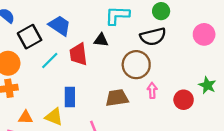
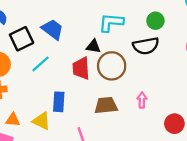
red trapezoid: (78, 54) -> (81, 68), moved
brown circle: (136, 65) -> (112, 66), moved
red circle: (184, 100) -> (174, 124), moved

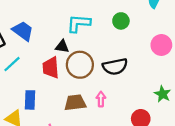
black semicircle: (146, 46) -> (115, 67), moved
pink arrow: (142, 100) -> (101, 99), moved

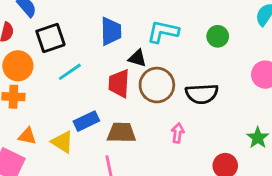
blue trapezoid: (23, 31) -> (111, 31), moved, turned 45
blue rectangle: (30, 100) -> (86, 121), turned 54
brown trapezoid: (75, 103) -> (121, 133), moved

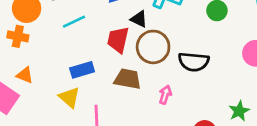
brown trapezoid: (121, 133) -> (128, 79), moved
yellow triangle: (62, 142) -> (69, 97), moved

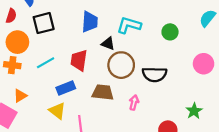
cyan line: (74, 22) -> (46, 63), moved
red trapezoid: (118, 40) -> (79, 60), moved
orange triangle: (25, 75) -> (20, 96), turned -48

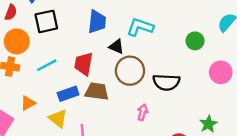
green circle: (170, 32) -> (195, 41), moved
brown trapezoid: (103, 92) -> (97, 91), moved
orange triangle: (20, 96) -> (28, 103), moved

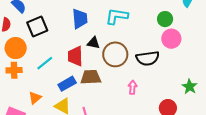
black triangle: (116, 47) -> (93, 43), moved
pink circle: (221, 72) -> (171, 39), moved

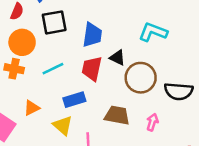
blue trapezoid: (80, 19) -> (92, 35), moved
brown trapezoid: (91, 77) -> (117, 115), moved

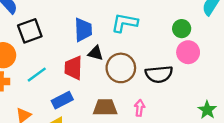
blue trapezoid: (92, 35) -> (83, 30), moved

